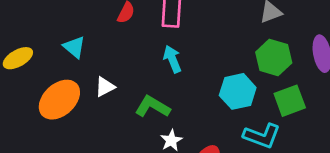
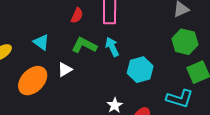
cyan hexagon: (238, 91) -> (140, 70), moved
green L-shape: (152, 107) -> (84, 45), moved

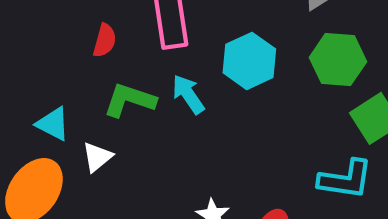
cyan triangle: (41, 42) -> (53, 124), moved
cyan hexagon: (140, 70) -> (249, 61), moved

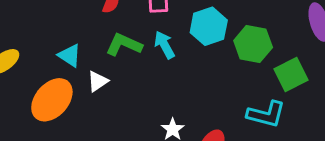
green hexagon: (338, 60) -> (253, 44), moved

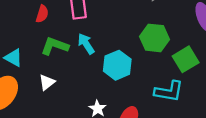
cyan hexagon: (209, 26) -> (117, 65), moved
white triangle: (98, 81) -> (47, 82), moved

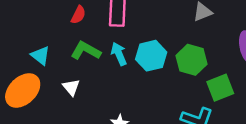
cyan hexagon: (117, 65) -> (151, 56), moved
white triangle: (47, 82) -> (71, 87), turned -42

